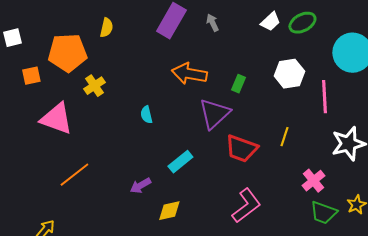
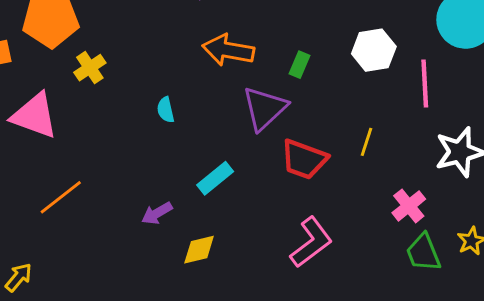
green trapezoid: (323, 213) -> (423, 253), turned 48

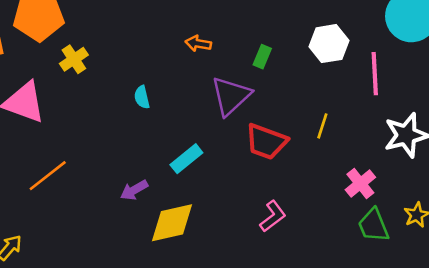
orange arrow: (228, 50) -> (198, 44), size x0.6
pink L-shape: (311, 242) -> (273, 216), size x0.7
yellow diamond: (199, 250) -> (172, 223), size x1.5

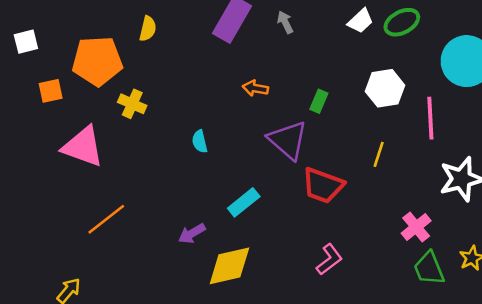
yellow cross: (74, 59) -> (132, 104), turned -32
purple triangle: (231, 96) -> (288, 140), turned -36
yellow line: (322, 126) -> (379, 154), moved

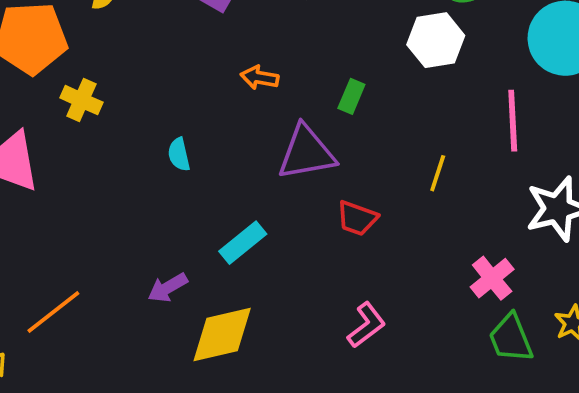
white hexagon: (385, 88) -> (436, 40), moved
purple triangle: (288, 140) -> (306, 153), turned -51
red trapezoid: (323, 186) -> (357, 218), size x0.7
orange line: (106, 219) -> (53, 312), moved

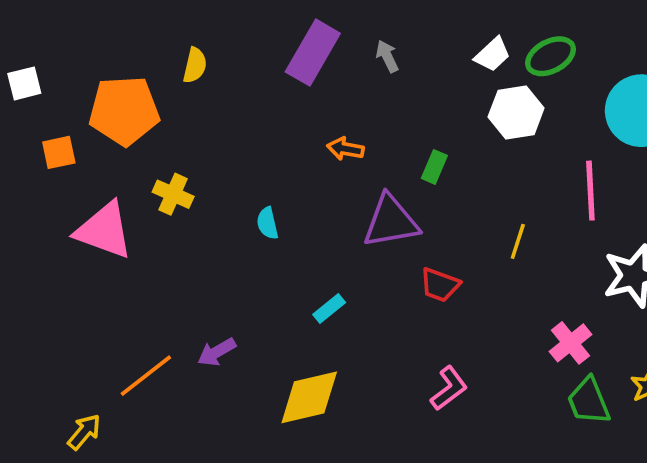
yellow cross: (81, 100) -> (173, 194), moved
cyan rectangle: (243, 243) -> (329, 308), size x0.7
purple arrow: (168, 288) -> (217, 352), moved

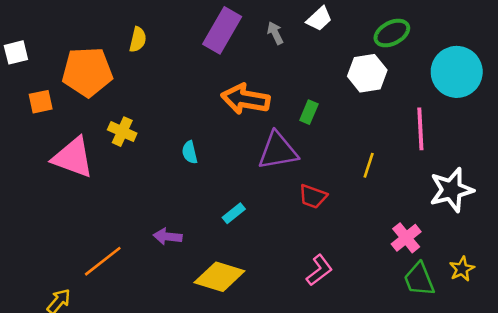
white trapezoid: (492, 54) -> (319, 19), moved
orange arrow: (345, 149) -> (245, 99), size x1.8
purple arrow: (217, 352) -> (168, 237), moved, turned 36
yellow diamond: (309, 397) -> (219, 277), turned 30

